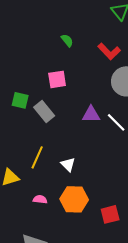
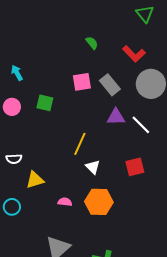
gray rectangle: (44, 111) -> (110, 85), moved
yellow line: (37, 157) -> (80, 144), moved
red square: (110, 214) -> (135, 167), moved

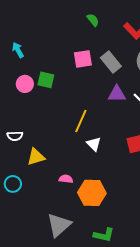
pink circle: (12, 107) -> (25, 84), moved
orange hexagon: (99, 202) -> (92, 193), moved

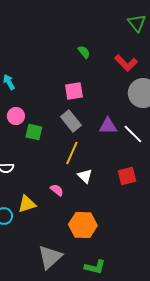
gray rectangle: (111, 62) -> (71, 121), moved
green square: (46, 80) -> (34, 132), moved
yellow triangle: (36, 157) -> (27, 204), moved
pink semicircle: (66, 179) -> (57, 190), moved, turned 32

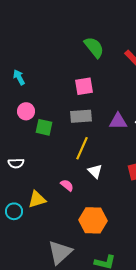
green semicircle: (84, 52) -> (94, 47), size x1.6
gray rectangle: (71, 121) -> (81, 116), turned -55

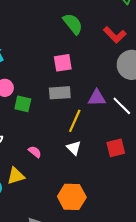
yellow line: (82, 148) -> (75, 121), moved
pink semicircle: (67, 185) -> (35, 152), moved

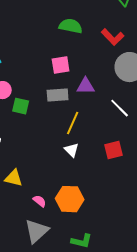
green semicircle: (73, 24) -> (71, 26), turned -40
purple triangle: (97, 98) -> (86, 86), moved
pink semicircle: (35, 152) -> (40, 201), moved
yellow triangle: (16, 176) -> (14, 178), turned 30

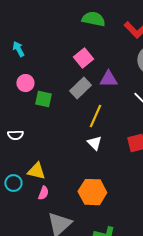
pink square: (61, 65) -> (83, 58), turned -30
gray rectangle: (58, 95) -> (80, 88), turned -40
pink semicircle: (40, 201) -> (43, 193), moved, turned 72

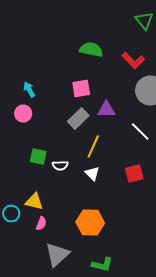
cyan arrow: (18, 49) -> (29, 90), moved
pink square: (83, 58) -> (81, 88), turned 30
green square: (43, 99) -> (38, 156), moved
white semicircle: (15, 135) -> (60, 166), moved

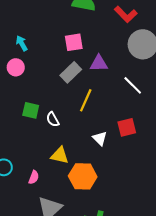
white semicircle: (60, 166) -> (53, 119), turned 63
white triangle: (92, 174) -> (100, 138), moved
yellow triangle: (34, 202) -> (60, 155), moved

